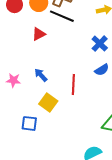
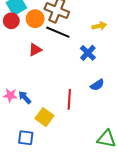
blue cross: (100, 44) -> (88, 53), moved
blue arrow: (41, 75) -> (25, 97), moved

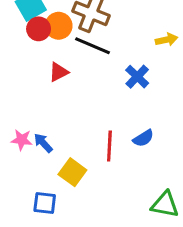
red circle: (11, 21) -> (39, 29), moved
yellow arrow: (99, 26) -> (166, 40), moved
blue semicircle: (97, 85) -> (143, 138), moved

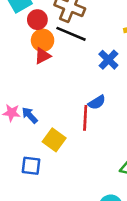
orange circle: (59, 26) -> (43, 40), moved
red circle: (39, 29) -> (37, 20), moved
blue semicircle: (143, 138) -> (97, 102), moved

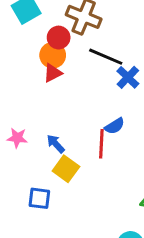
red circle: (37, 20) -> (59, 38), moved
black line: (71, 34) -> (106, 57), moved
blue arrow: (30, 115) -> (56, 144), moved

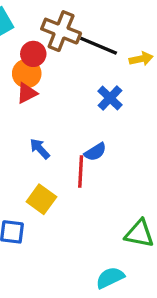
black line: (106, 57) -> (99, 46), moved
blue arrow: (56, 144) -> (40, 149), moved

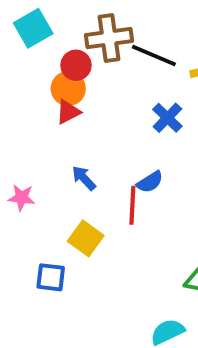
brown cross: (61, 31) -> (109, 38), turned -30

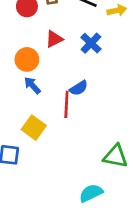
orange circle: (68, 89) -> (27, 59), moved
red triangle: (68, 112) -> (54, 39), moved

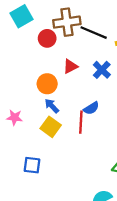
yellow square: (34, 128) -> (51, 127), moved

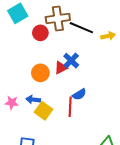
red triangle: (70, 66) -> (61, 68), moved
blue cross: (102, 70) -> (71, 61), moved
blue arrow: (52, 106) -> (33, 100), moved, turned -40

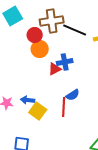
blue cross: (71, 61) -> (65, 62), turned 35
orange circle: (40, 73) -> (40, 49), moved

